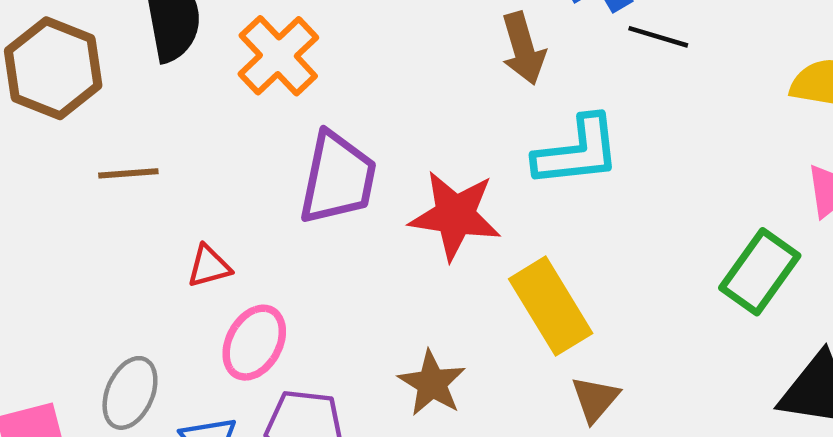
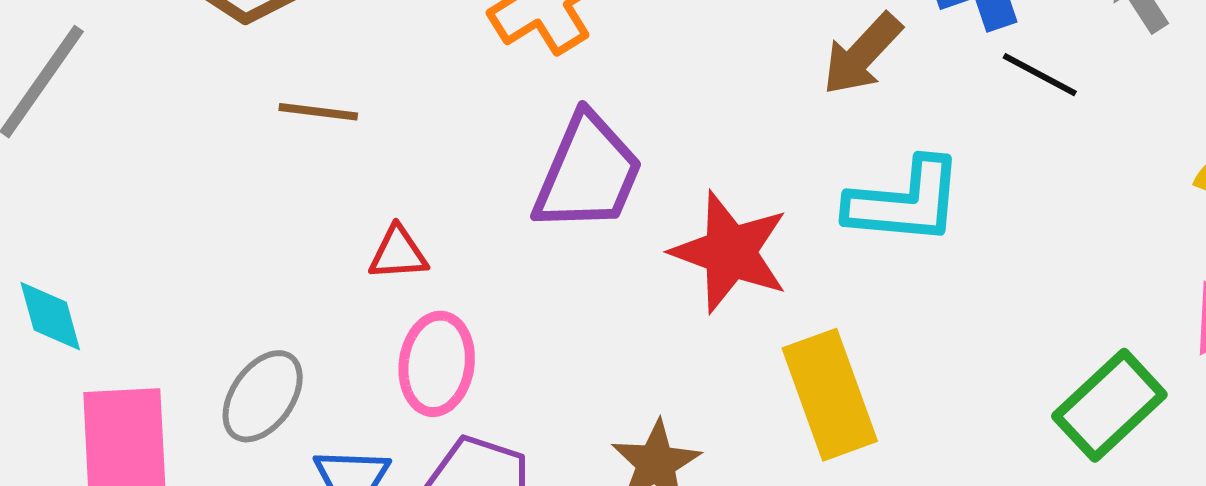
brown arrow: (523, 48) -> (862, 54), turned 48
pink ellipse: (254, 343) -> (437, 364), turned -32

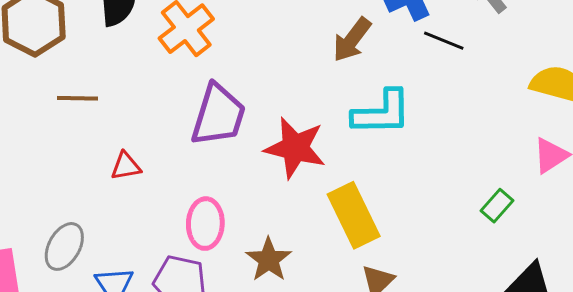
pink ellipse: (437, 364) -> (205, 224), moved
green rectangle: (1109, 405) -> (497, 206), size x0.6

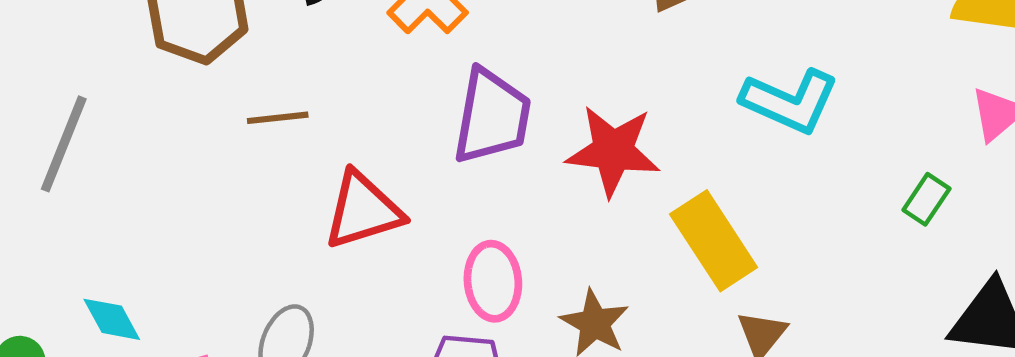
cyan L-shape: (382, 113) -> (790, 101), moved, turned 32
red triangle: (126, 166) -> (363, 210), size x1.8

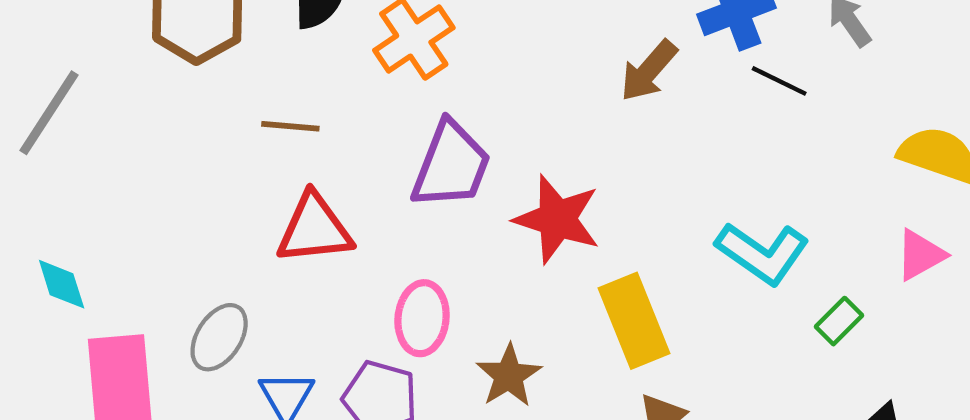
cyan L-shape: (790, 101) -> (762, 253), moved
brown line: (278, 118) -> (290, 126), moved

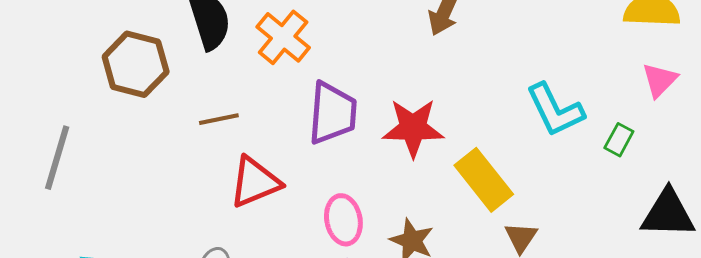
cyan L-shape: (762, 253) -> (555, 110), turned 46

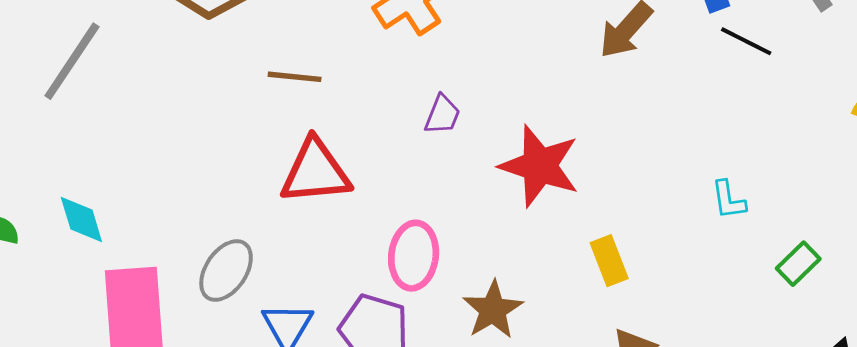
cyan L-shape: (555, 110) -> (728, 200), size x0.5
purple trapezoid: (333, 113) -> (442, 115), size x0.5
yellow rectangle: (484, 180) -> (609, 261), size x0.6

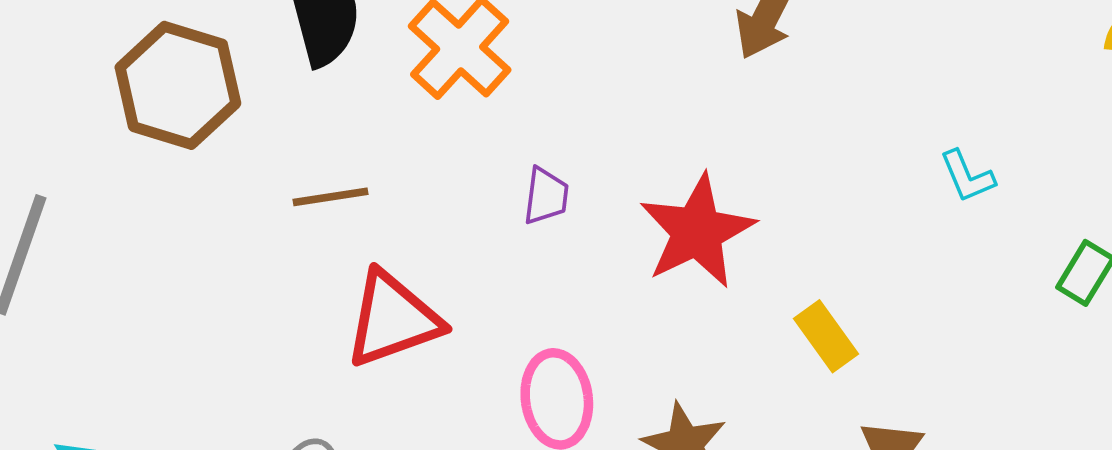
red star: (540, 166) -> (697, 231), turned -30
cyan L-shape: (728, 200) -> (967, 176), moved

